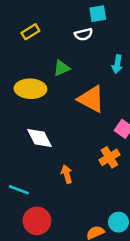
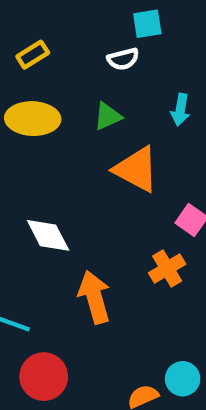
green triangle: (62, 68) -> (108, 116), moved
yellow ellipse: (30, 89) -> (33, 119), moved
orange arrow: (67, 174) -> (94, 297), size x1.6

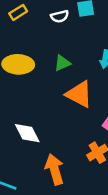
yellow rectangle: (33, 55) -> (18, 12), moved
white semicircle: (123, 59) -> (60, 16), moved

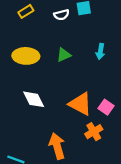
orange triangle: (79, 94) -> (80, 104), moved
white diamond: (27, 133) -> (34, 99), moved

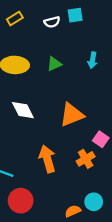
orange triangle: (80, 104) -> (72, 115), turned -50
pink square: (106, 107) -> (101, 139), moved
orange cross: (94, 132) -> (86, 159), moved

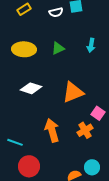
white diamond: (23, 110) -> (31, 88), turned -45

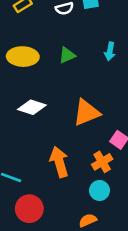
cyan circle: (92, 167) -> (99, 190), moved

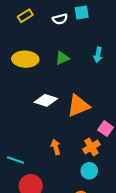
white diamond: (32, 107) -> (46, 100), moved
orange arrow: (59, 162) -> (56, 147), size x0.6

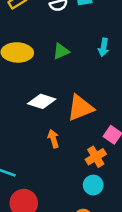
orange arrow: (56, 147) -> (53, 139), moved

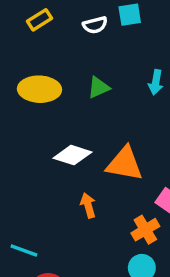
orange triangle: (80, 108) -> (124, 164), turned 32

